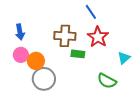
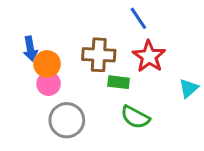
pink circle: (21, 55) -> (49, 84), moved
orange circle: (36, 61) -> (47, 64), moved
green semicircle: (107, 81) -> (135, 117), moved

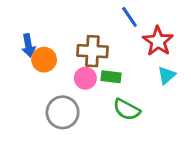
red star: (149, 56) -> (158, 41), moved
pink circle: (49, 84) -> (85, 78), moved
cyan triangle: (189, 88) -> (167, 75), moved

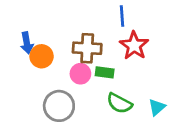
blue line: (130, 17) -> (122, 16), turned 30
red star: (158, 41) -> (134, 46), moved
cyan triangle: (167, 75) -> (157, 107), moved

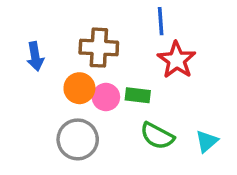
brown cross: (87, 48) -> (99, 48), moved
orange circle: (42, 56) -> (79, 88), moved

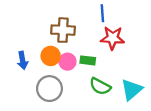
blue arrow: (35, 56) -> (22, 60), moved
red star: (177, 60) -> (112, 38), turned -30
cyan triangle: (207, 141) -> (132, 90), size x1.5

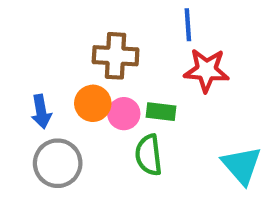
green semicircle: (100, 86) -> (149, 155), moved, turned 55
gray circle: (49, 89) -> (58, 163), moved
cyan triangle: (132, 90) -> (242, 165), turned -30

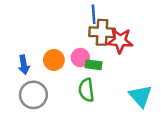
blue line: (188, 25) -> (94, 14), moved
brown cross: (116, 56) -> (102, 32), moved
pink circle: (124, 114) -> (80, 58), moved

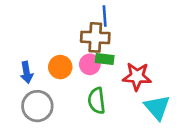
brown cross: (102, 32) -> (95, 37), moved
red star: (120, 41) -> (137, 76), moved
green rectangle: (94, 65) -> (105, 59), moved

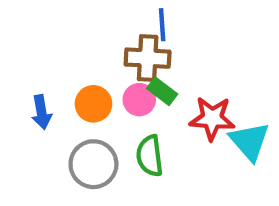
green rectangle: (105, 59) -> (162, 91), turned 30
gray circle: (37, 106) -> (93, 164), moved
cyan triangle: (157, 107) -> (250, 141), moved

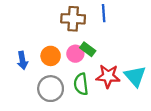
blue line: (162, 25) -> (104, 13), moved
brown cross: (148, 58) -> (73, 19), moved
red star: (212, 118) -> (108, 76), moved

